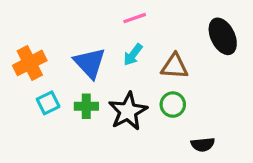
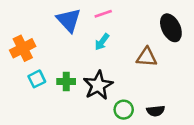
blue triangle: (90, 63) -> (69, 20), moved
brown triangle: (174, 66) -> (147, 57), moved
green circle: (173, 105) -> (124, 110), moved

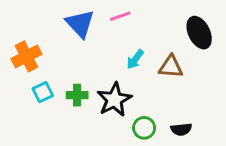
cyan arrow: (102, 42) -> (135, 59), moved

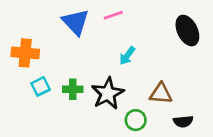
orange cross: (26, 56) -> (25, 53), turned 32
brown triangle: (171, 67) -> (161, 93), moved
black semicircle: (181, 129) -> (183, 121), moved

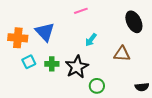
blue triangle: (76, 22) -> (45, 32), moved
brown triangle: (161, 93) -> (122, 54), moved
black semicircle: (183, 121) -> (142, 87), moved

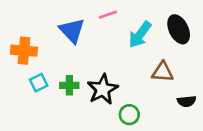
blue triangle: (45, 32) -> (72, 31), moved
cyan arrow: (91, 40) -> (140, 35), moved, size x1.5
black semicircle: (142, 87) -> (187, 101), moved

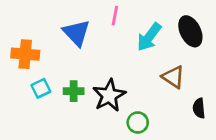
pink line: (108, 15) -> (115, 16), turned -60
brown triangle: (163, 72) -> (173, 77), turned 30
black semicircle: (187, 101) -> (199, 108), turned 90

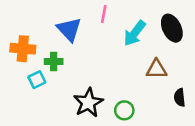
brown triangle: (173, 77) -> (156, 69), turned -35
green cross: (74, 91) -> (54, 62), moved
black star: (109, 95) -> (88, 103), moved

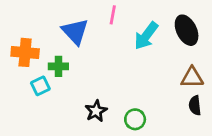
brown triangle: (156, 69) -> (192, 78), moved
black star: (88, 103) -> (96, 111), size x0.7

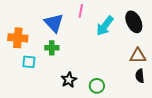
green cross: (58, 66) -> (52, 48), moved
cyan square: (40, 86) -> (29, 62), turned 32

